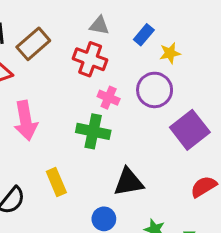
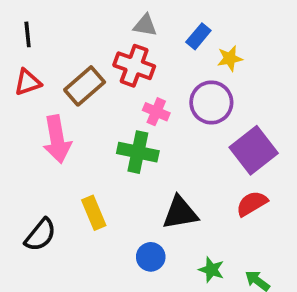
brown rectangle: (33, 44) -> (85, 86), moved
red semicircle: (204, 187) -> (252, 204), moved

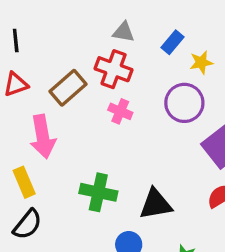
pink cross: (156, 112) -> (120, 111), moved
green cross: (138, 152) -> (98, 192), moved
yellow rectangle: (94, 213) -> (24, 182), moved

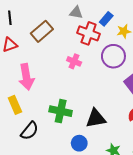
red cross: (114, 69) -> (89, 33), moved
brown rectangle: (68, 88) -> (42, 31), moved
black semicircle: (27, 224) -> (29, 131), moved

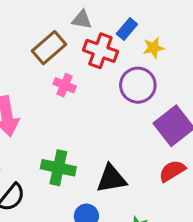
brown rectangle: (42, 31) -> (49, 48), moved
pink cross: (74, 61) -> (65, 85), moved

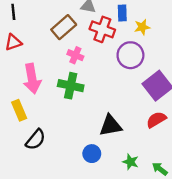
blue rectangle: (127, 29) -> (122, 13), turned -42
green cross: (58, 168) -> (71, 86), moved

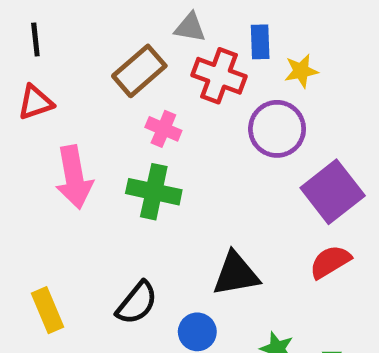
yellow rectangle: (19, 110) -> (47, 310), moved
black semicircle: (36, 140) -> (137, 303), moved

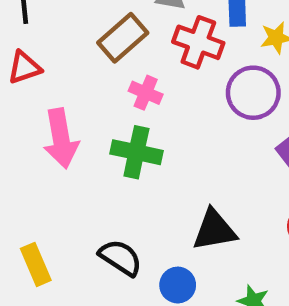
black semicircle: (137, 303) -> (120, 258), turned -96

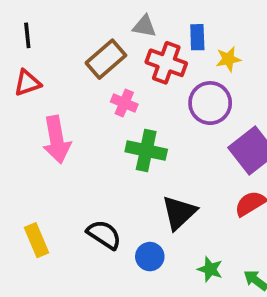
green cross: (136, 152) -> (146, 151), moved
black triangle: (214, 230) -> (179, 213), turned -33

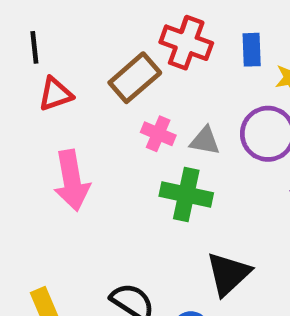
gray triangle: (144, 26) -> (205, 141), moved
red cross: (166, 63) -> (186, 43), moved
red triangle: (27, 83) -> (55, 94), moved

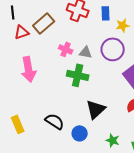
brown rectangle: (135, 78) -> (44, 23), moved

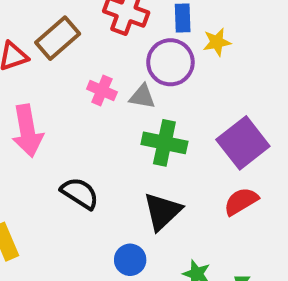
purple circle: (113, 49) -> (170, 62), moved
green cross: (78, 75) -> (164, 143), moved
black semicircle: (55, 121) -> (80, 193), moved

